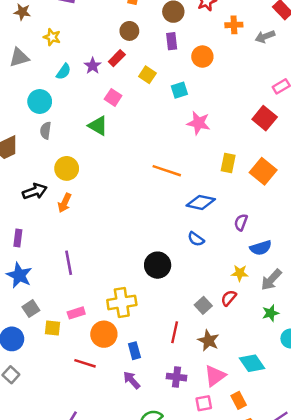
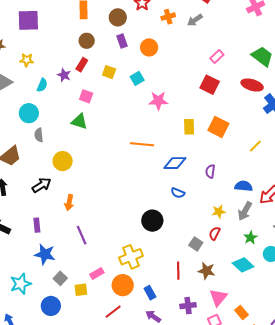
orange arrow: (65, 203) -> (69, 203), moved
blue semicircle: (261, 248) -> (244, 186), moved, turned -144
red line: (85, 363) -> (113, 312), turned -42
cyan diamond: (252, 363) -> (243, 265), moved

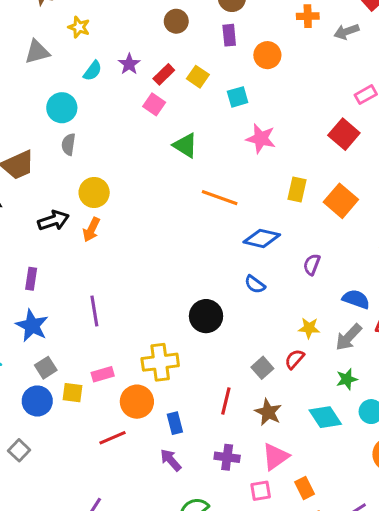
red rectangle: (82, 65) -> (164, 74), moved
green triangle: (79, 121) -> (185, 145), moved
orange arrow: (69, 203) -> (91, 230), moved
blue circle: (51, 306) -> (37, 401), moved

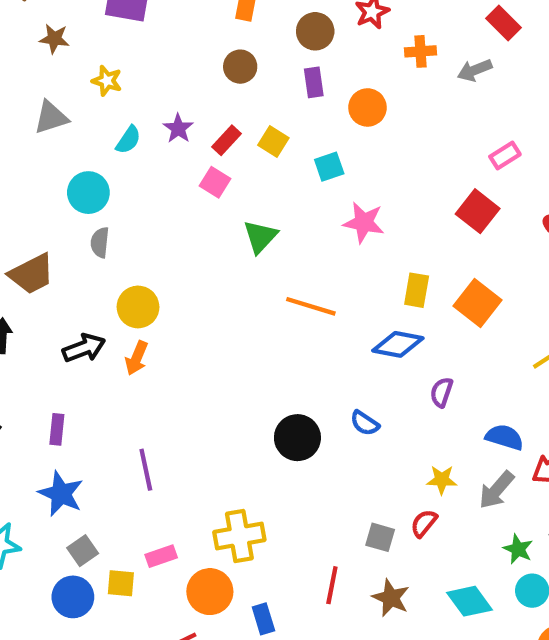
green triangle: (185, 145) -> (260, 237), turned 44
blue diamond: (262, 238) -> (398, 344), moved
black circle: (206, 316) -> (297, 438), moved
gray square: (262, 368) -> (380, 537), turned -30
green star: (347, 379) -> (518, 549), moved, turned -30

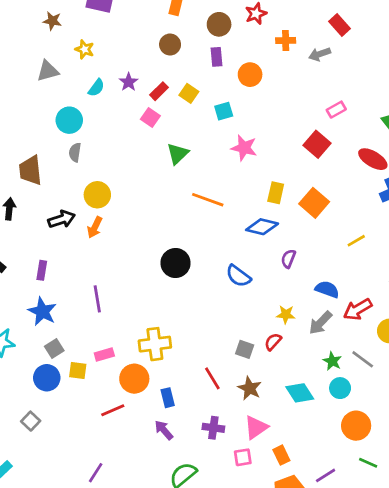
brown trapezoid: (31, 274) -> (30, 170), turned 108
blue semicircle: (365, 423) -> (238, 276), size x1.4
black circle: (297, 438) -> (175, 263), moved
red line: (332, 585) -> (212, 378), turned -45

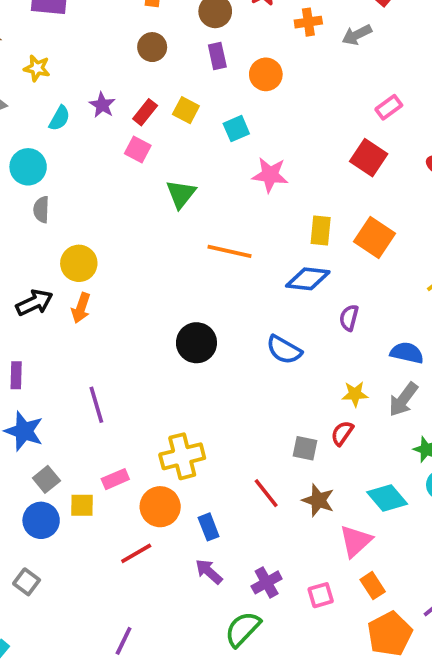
pink triangle: (256, 427) -> (356, 541), moved
purple cross: (213, 428) -> (267, 582), moved, turned -30

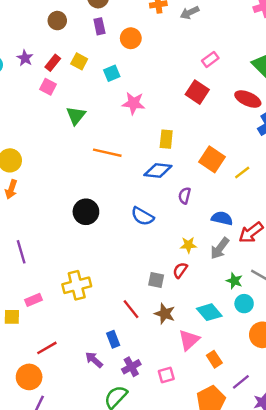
orange square: (375, 238) -> (212, 159), moved
orange circle: (160, 507) -> (29, 377), moved
blue rectangle: (209, 527) -> (113, 339), moved
orange rectangle: (373, 586) -> (214, 359), moved

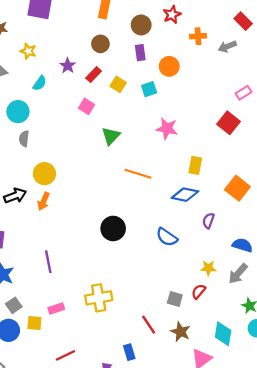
purple star: (25, 58) -> (68, 66), moved
red rectangle: (53, 63) -> (94, 75), moved
cyan square: (112, 73) -> (149, 89), moved
cyan diamond: (209, 312) -> (223, 334), turned 45

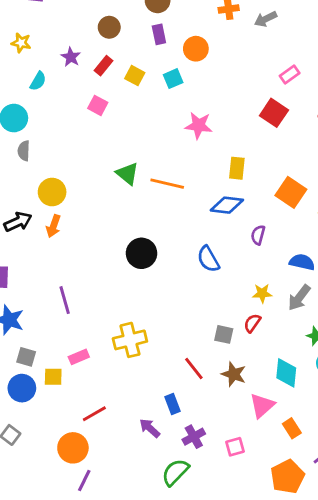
green triangle: (111, 136) -> (127, 174), moved, turned -30
blue semicircle: (167, 237) -> (208, 259), turned 30
gray square: (14, 305) -> (26, 357), turned -35

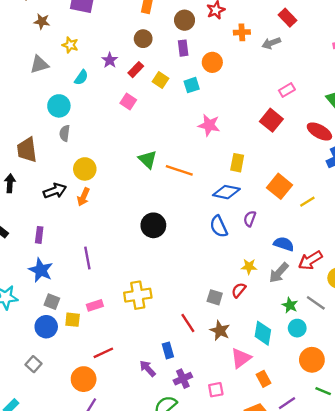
blue semicircle: (208, 259) -> (219, 226), moved

